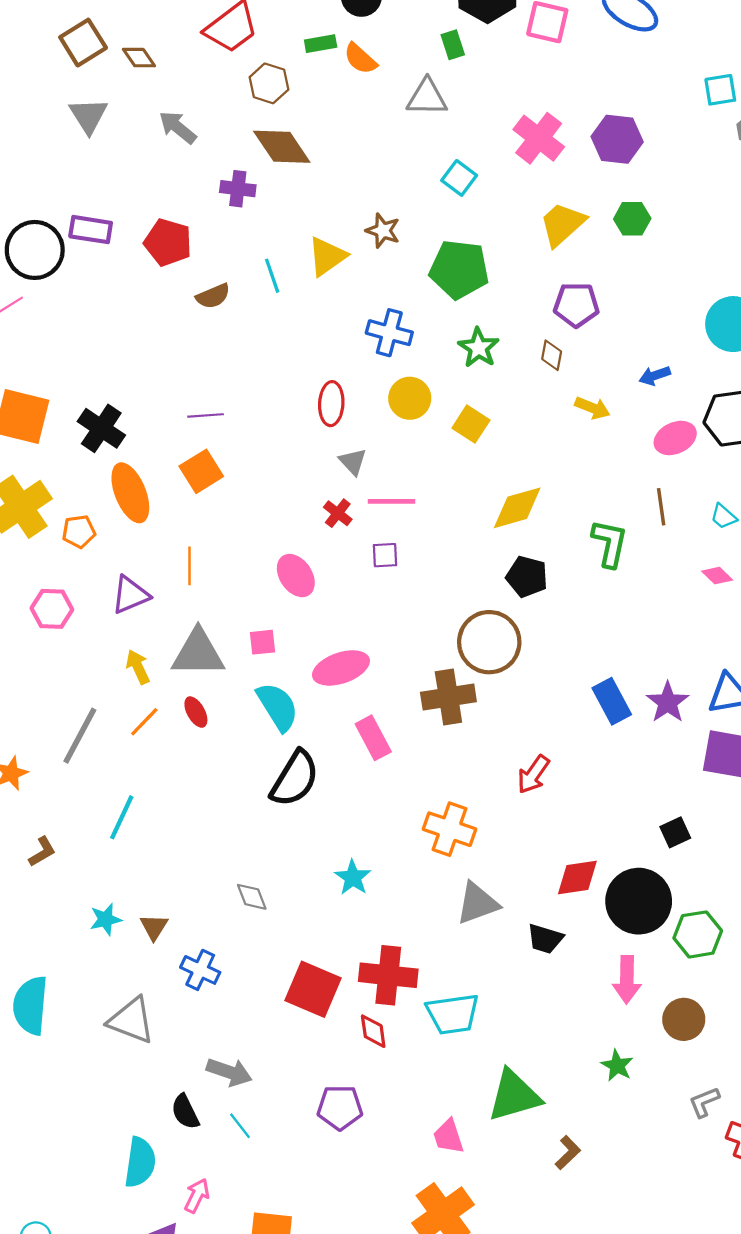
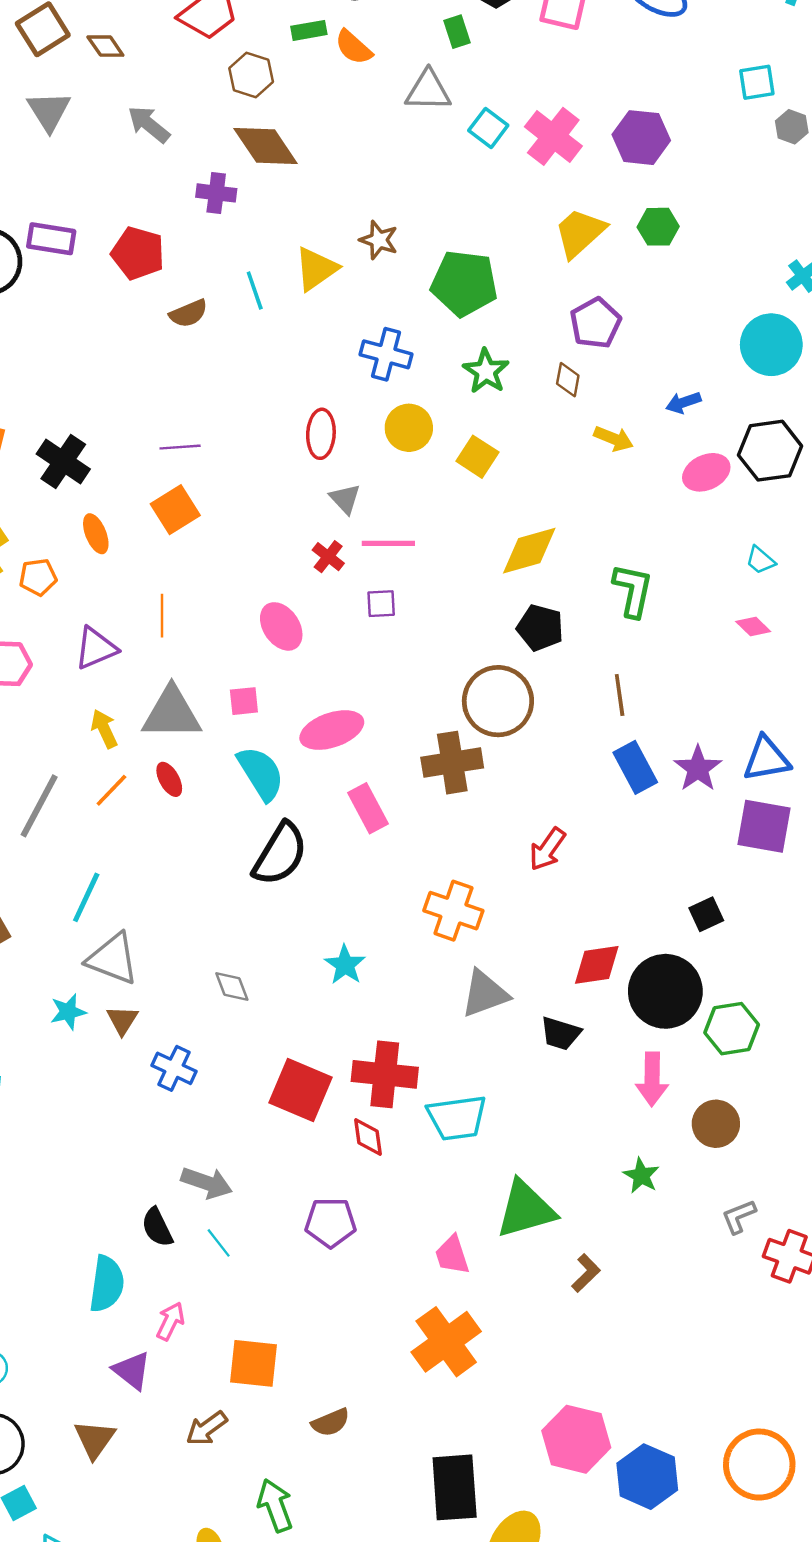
cyan square: (459, 178) -> (488, 128), moved
purple pentagon: (576, 305) -> (595, 323), turned -30
orange ellipse: (130, 493) -> (96, 534), size x0.6
brown line: (661, 507) -> (620, 695), moved
gray triangle: (131, 1020) -> (113, 959), moved

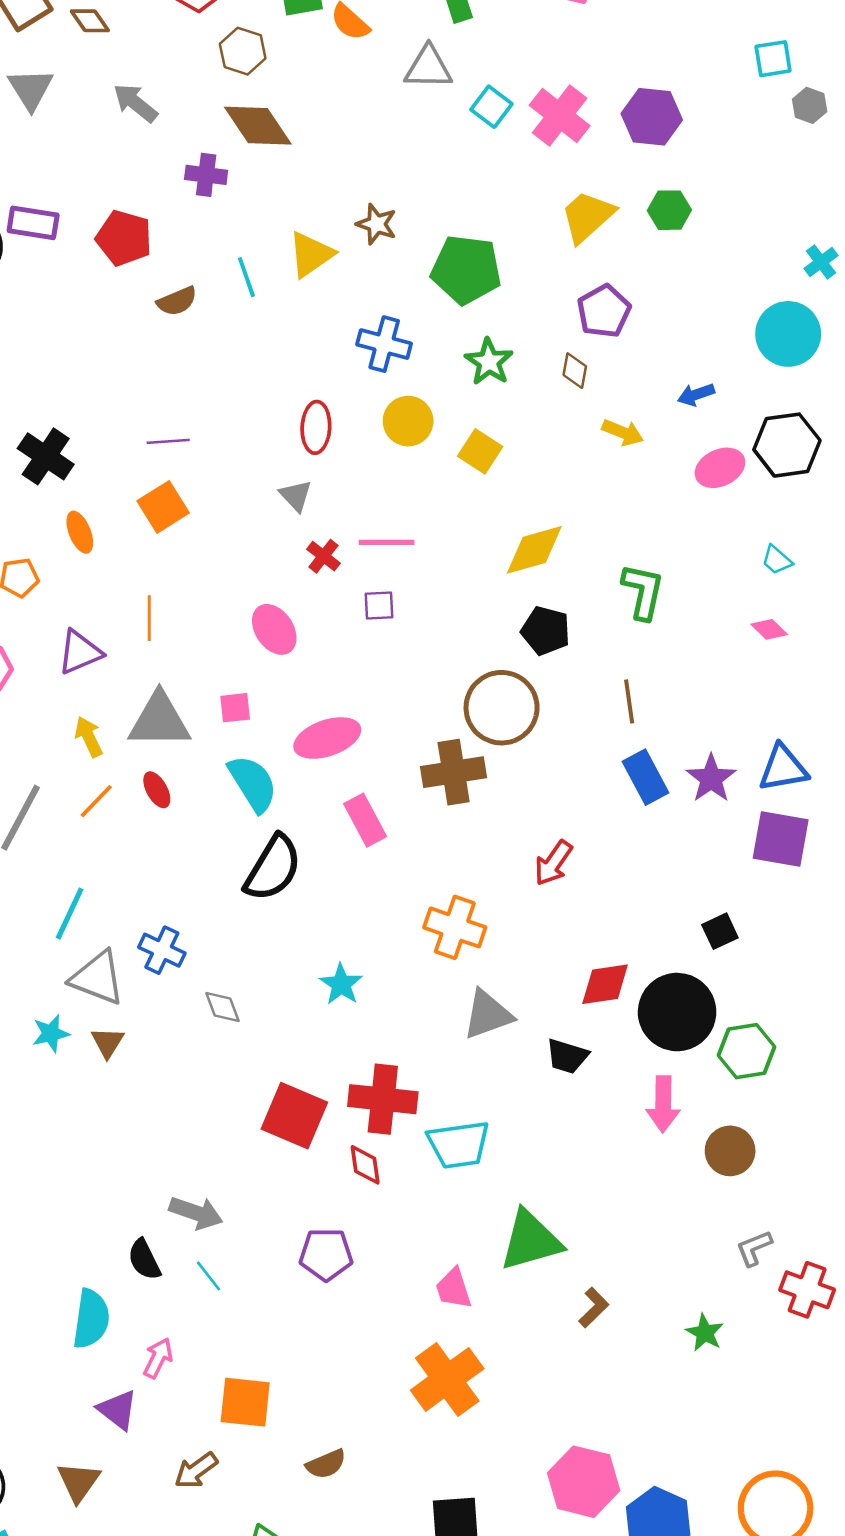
gray triangle: (345, 499) -> (296, 496), moved
blue cross: (174, 1068) -> (162, 950), moved
green star: (641, 1176) -> (705, 1333), moved

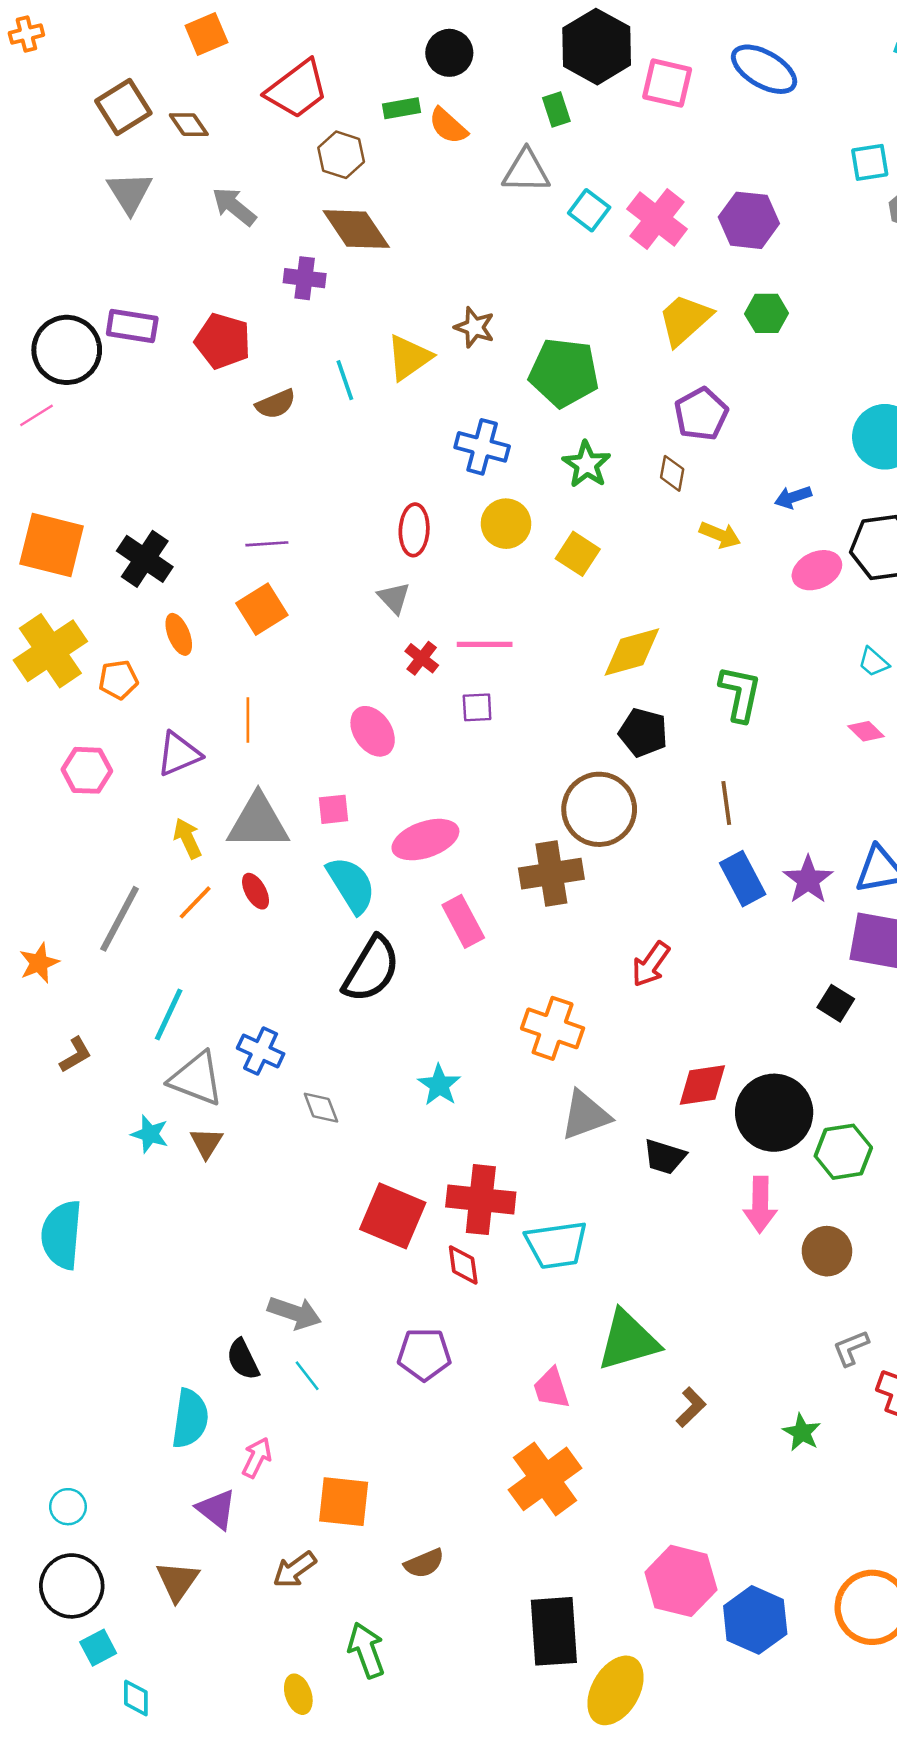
black square: (720, 931) -> (836, 1003), moved, turned -33
cyan star: (51, 1033) -> (150, 1134), turned 30

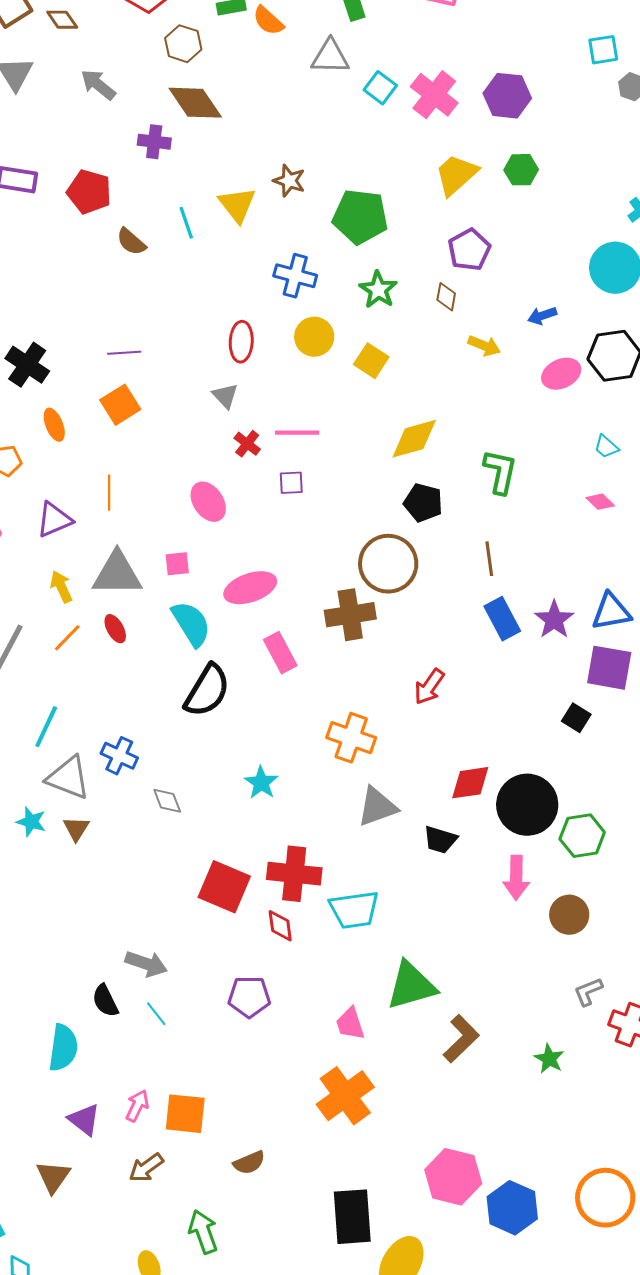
yellow triangle: (409, 357) -> (237, 205), turned -33
brown semicircle: (276, 404) -> (131, 242), turned 64
brown L-shape: (691, 1407) -> (461, 1039), size x1.5
pink arrow: (257, 1458) -> (137, 1106), moved

